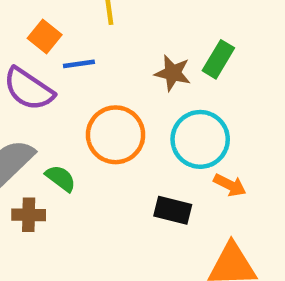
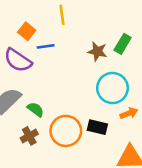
orange circle: (116, 135) -> (66, 131), moved
orange arrow: (230, 185) -> (129, 113), turned -48
brown cross: (29, 215) -> (29, 136), moved, turned -30

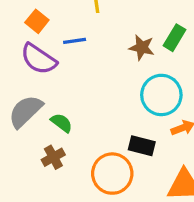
orange square: (27, 31) -> (37, 21), moved
orange circle: (66, 131) -> (112, 174), moved

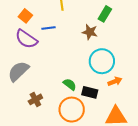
green rectangle: (174, 38) -> (105, 14), moved
green semicircle: (62, 123) -> (70, 84), moved

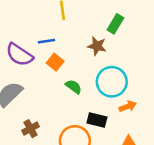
orange square: (25, 16) -> (55, 62), moved
green semicircle: (70, 84) -> (74, 87), moved

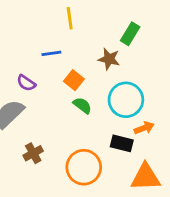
purple semicircle: (19, 55) -> (26, 83), moved, size x0.6
orange square: (55, 62) -> (74, 80), moved
black rectangle: (97, 120) -> (122, 143), moved

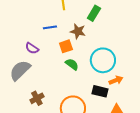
green rectangle: (130, 34) -> (94, 13), moved
brown star: (109, 59) -> (78, 31), moved
orange square: (74, 80) -> (66, 46), turned 32

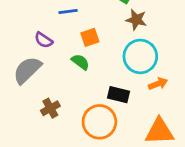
brown star: (78, 31) -> (136, 20), moved
green semicircle: (72, 64) -> (80, 62), moved
black rectangle: (100, 91) -> (119, 95), moved

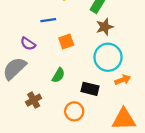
brown star: (136, 20) -> (105, 27), turned -30
green semicircle: (80, 62) -> (58, 75), moved, turned 84
orange circle: (99, 122) -> (74, 111), size x0.7

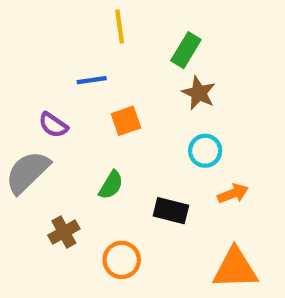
brown star: (105, 27) -> (199, 93), turned -30
cyan circle: (108, 57) -> (205, 151), size x0.6
orange circle: (74, 111) -> (122, 260), moved

